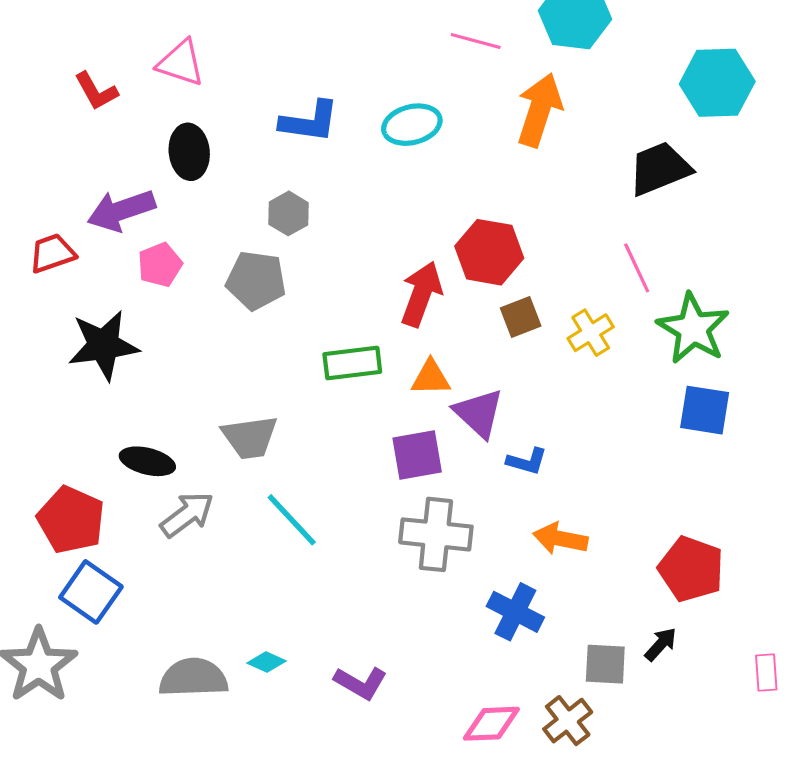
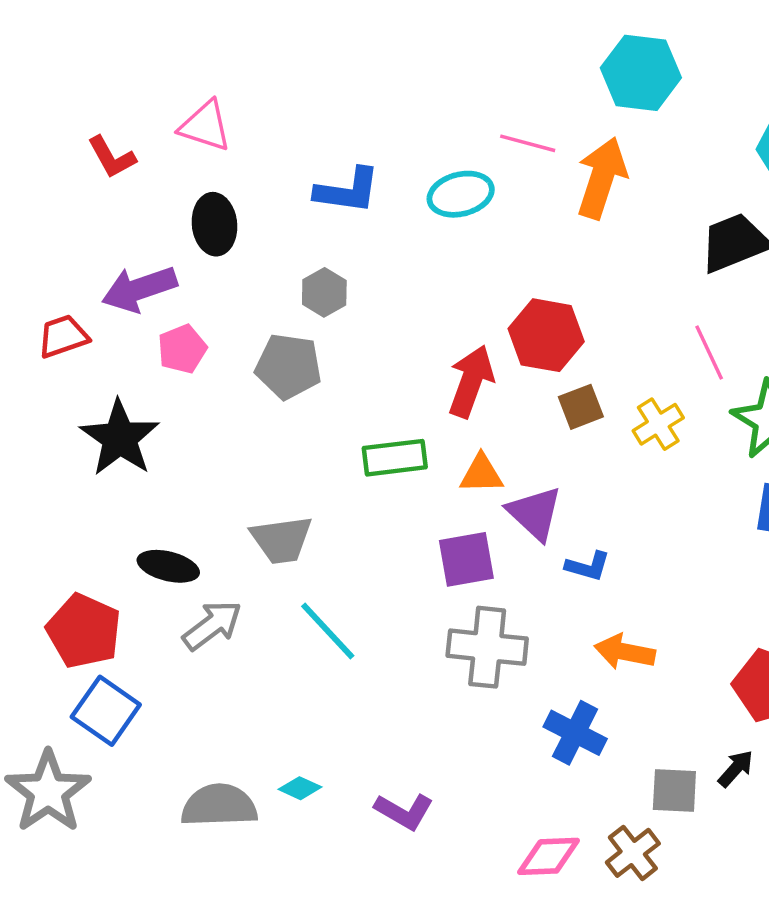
pink line: (476, 41) -> (528, 143), moved
black star: (103, 345) -> (120, 438), turned -30

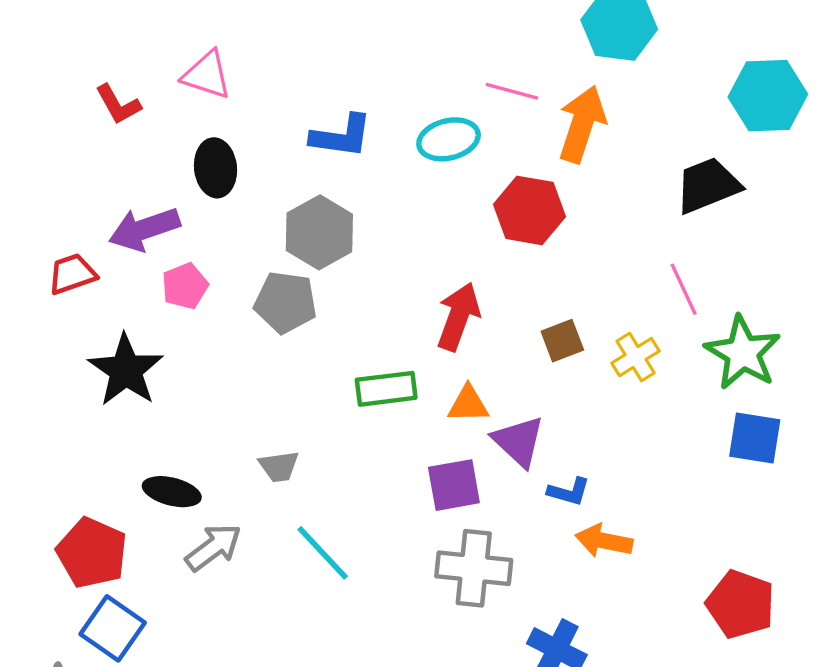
gray hexagon: (324, 292) -> (319, 232), size x1.6
red hexagon: (546, 335) -> (529, 210), moved
gray trapezoid: (282, 540) -> (279, 466), size x0.7
orange arrow: (625, 652) -> (604, 541), moved

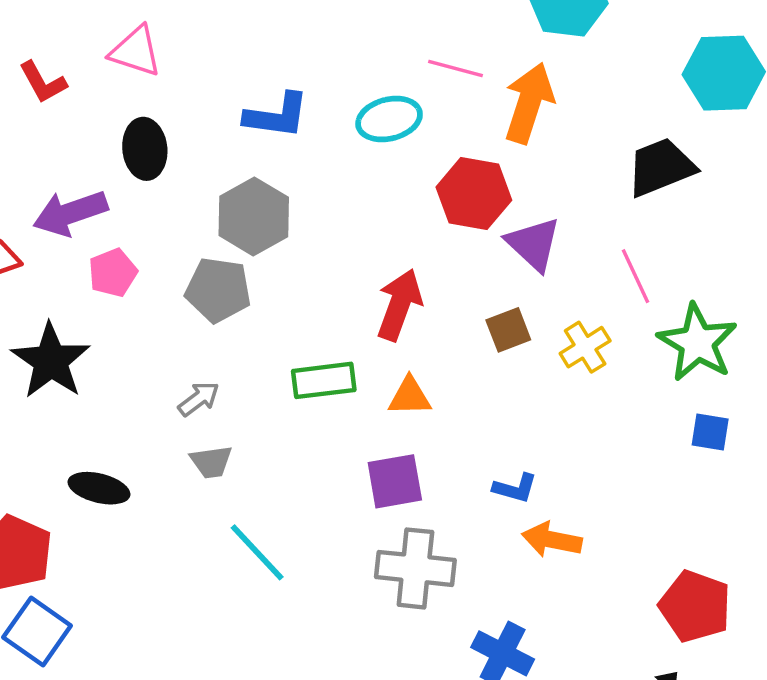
blue square: (755, 438) -> (710, 432), size x0.7
purple triangle: (519, 441) -> (533, 244), moved
gray arrow: (213, 547) -> (199, 399), moved, size x0.7

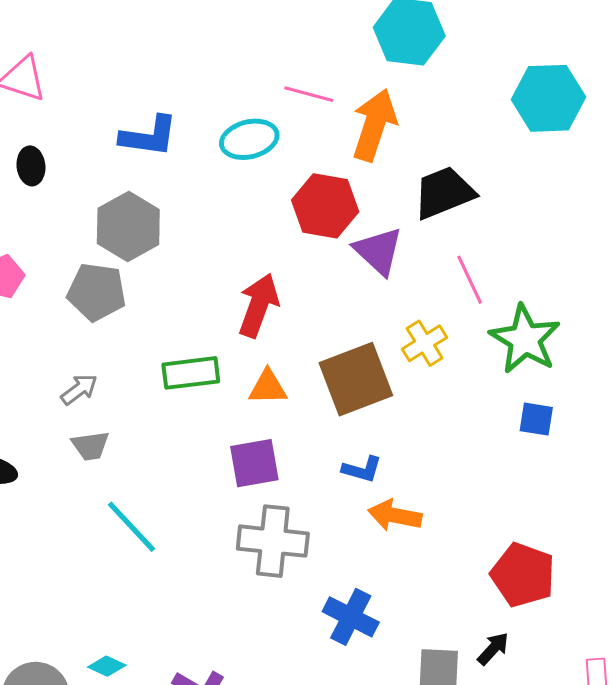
black ellipse: (145, 149) -> (31, 166), size x0.7
black trapezoid: (661, 167) -> (444, 193), moved
brown square: (508, 330) -> (356, 379), moved, size x1.8

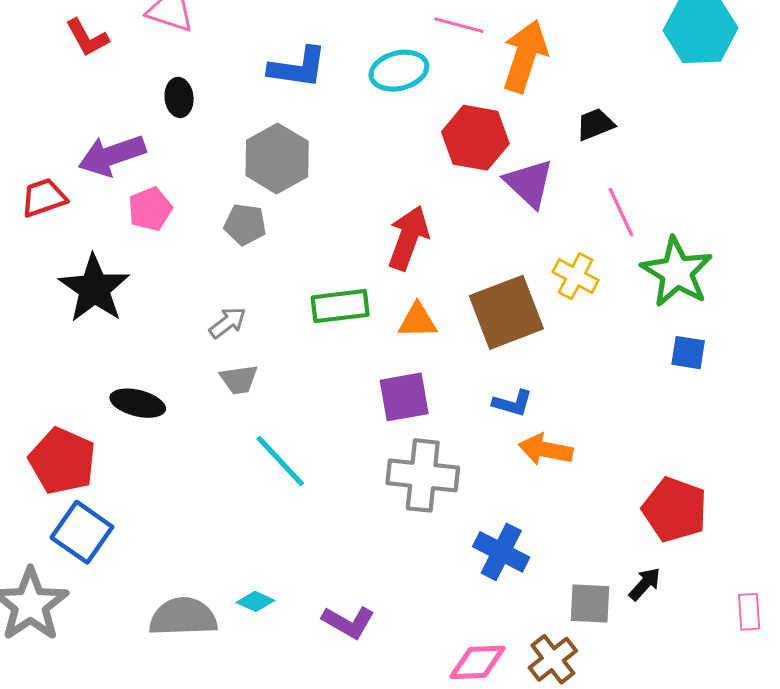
black trapezoid: (444, 193) -> (595, 124), size x0.6
gray pentagon: (97, 292) -> (245, 224), size x0.7
yellow cross: (425, 343) -> (576, 276), turned -30

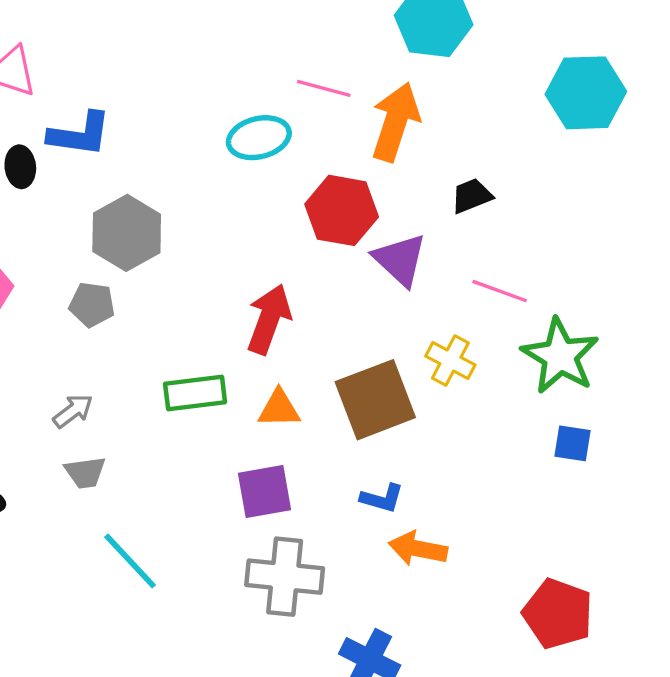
blue L-shape: (298, 68) -> (80, 134), moved
pink line: (621, 212) -> (500, 291), turned -45

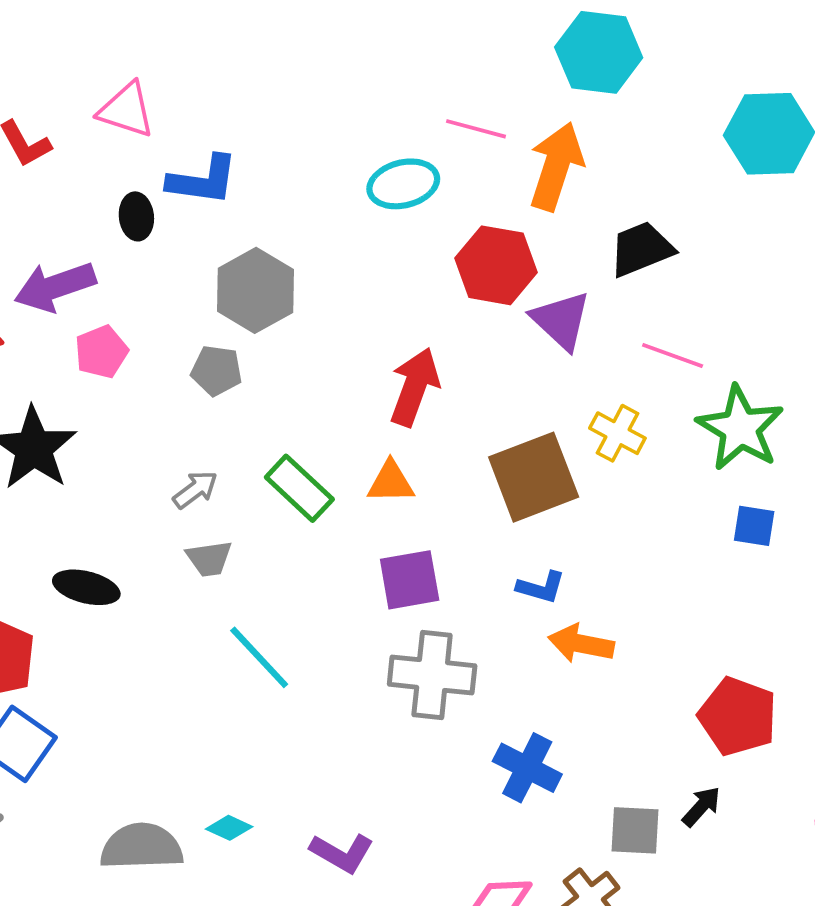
black trapezoid: (472, 196) -> (641, 249), size x1.4
green rectangle: (195, 393) -> (299, 488), moved, turned 50
orange triangle: (279, 409) -> (391, 482), moved

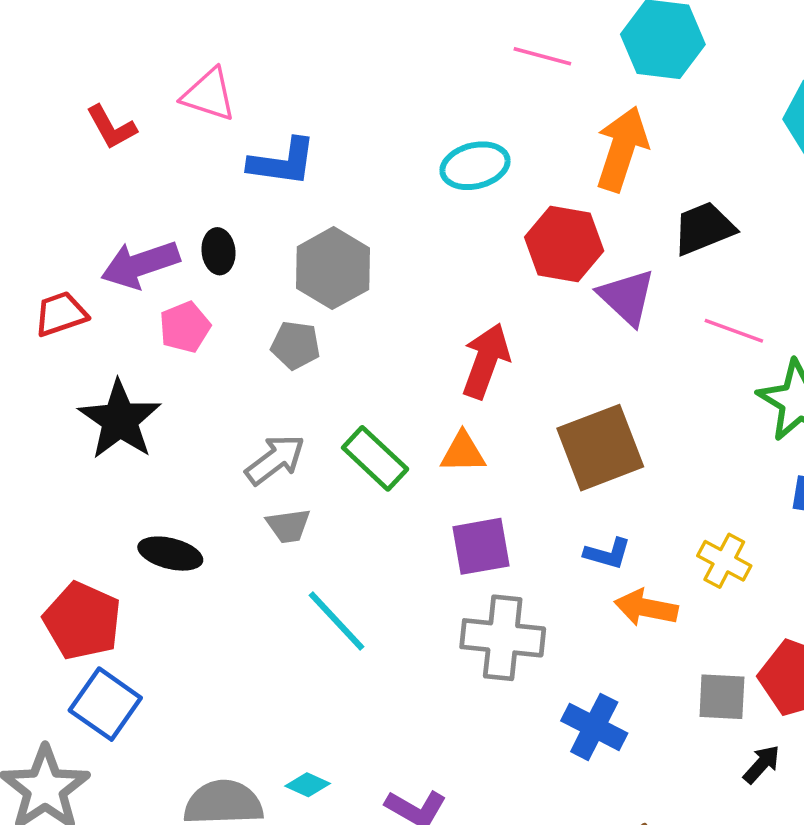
pink line: (476, 129) -> (542, 56), moved
black ellipse: (136, 216) -> (218, 251), moved
yellow cross: (617, 433) -> (724, 561), moved
gray arrow: (195, 490) -> (275, 460), size x1.4
gray square: (635, 830) -> (722, 697), moved

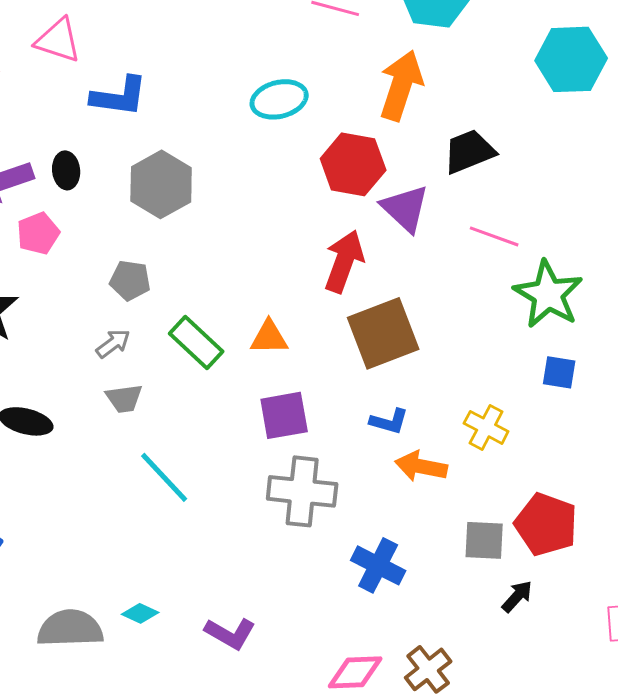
gray pentagon: (296, 345) -> (130, 280), moved
red arrow: (486, 361) -> (344, 261), moved
gray arrow: (275, 460) -> (113, 343), size x0.7

